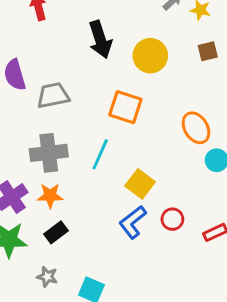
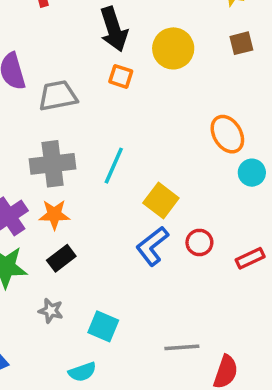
orange square: (125, 107) -> (121, 76), moved, size x0.6

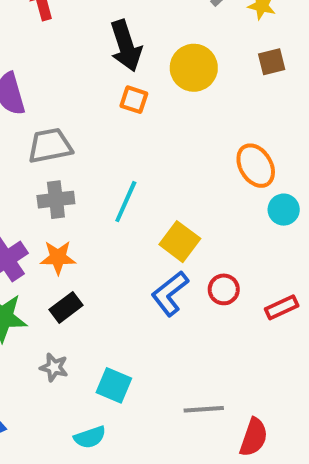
gray trapezoid: (58, 96) -> (50, 146), moved
gray cross: (53, 164) -> (56, 200), size x0.7

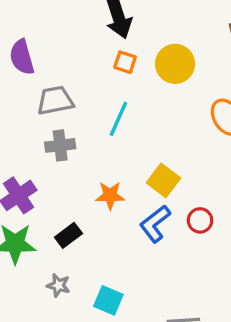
yellow circle: (194, 68) -> (175, 64), moved
cyan line: (126, 202) -> (118, 119), moved
orange star: (58, 257) -> (110, 195), moved

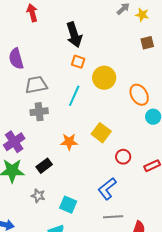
yellow circle: (175, 64) -> (104, 78), moved
blue L-shape: (155, 224) -> (107, 189), moved

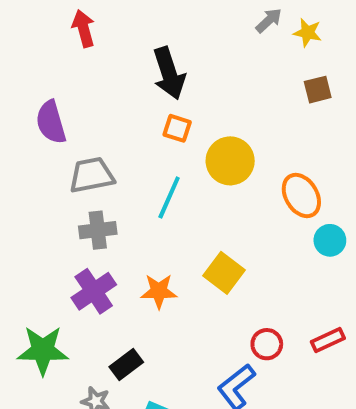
purple cross: (14, 142) -> (94, 291), moved
red circle: (123, 157) -> (267, 344), moved
black rectangle: (44, 166) -> (126, 365), moved

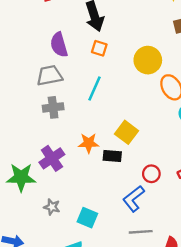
purple semicircle: (51, 122) -> (59, 45), moved
yellow circle: (230, 161) -> (148, 60), moved
purple cross: (94, 291) -> (52, 158), moved
black rectangle: (126, 365) -> (112, 156), moved, turned 42

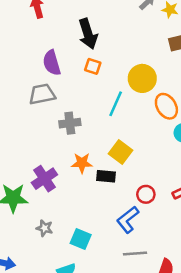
cyan line: (95, 89) -> (116, 104), moved
gray cross: (53, 107) -> (70, 123), moved

